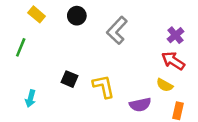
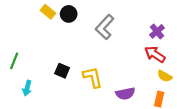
yellow rectangle: (37, 14) -> (48, 12), moved
green line: (21, 47) -> (14, 61), moved
yellow semicircle: (165, 85) -> (165, 76), moved

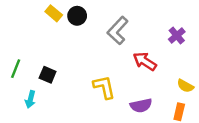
red arrow: (155, 54) -> (145, 61), moved
black square: (62, 71) -> (48, 75), moved

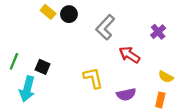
cyan arrow: (30, 99) -> (27, 89), size x1.6

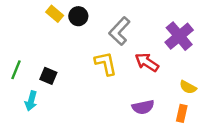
purple cross: (158, 32) -> (179, 36), size x1.6
yellow L-shape: (93, 78) -> (106, 64), moved
cyan arrow: (27, 89) -> (31, 101), size x0.7

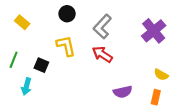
yellow rectangle: (55, 14) -> (22, 22), moved
red arrow: (147, 62) -> (102, 54), moved
yellow L-shape: (106, 64) -> (66, 46), moved

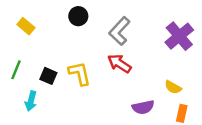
yellow L-shape: (66, 46) -> (80, 73), moved
yellow semicircle: (161, 75) -> (173, 87), moved

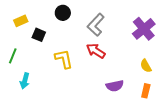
yellow rectangle: (26, 26) -> (21, 21), turned -64
black square: (48, 76) -> (39, 35), moved
yellow semicircle: (173, 87) -> (146, 66), moved, turned 32

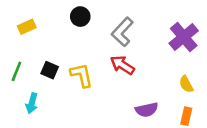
black square: (39, 35) -> (50, 70), moved

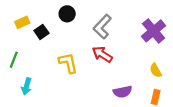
black square: (50, 70) -> (41, 32), moved, turned 32

